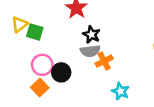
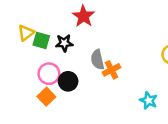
black star: (91, 35) -> (64, 43), moved, turned -30
gray semicircle: (90, 51) -> (97, 60), turned 84
cyan star: (121, 91) -> (149, 100), moved

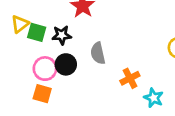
orange cross: (112, 70) -> (130, 78), moved
black circle: (68, 81) -> (66, 64), moved
orange square: (46, 97) -> (42, 94), turned -30

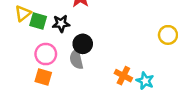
gray semicircle: (98, 53) -> (76, 59), moved
black circle: (66, 64) -> (83, 44), moved
orange cross: (130, 78) -> (123, 76), moved, turned -36

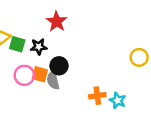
orange cross: (123, 76) -> (97, 96), turned -35
orange square: (43, 77) -> (40, 74), moved

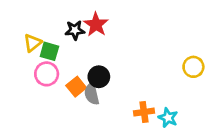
black star: (39, 47) -> (75, 30), moved
orange square: (40, 74) -> (76, 87), turned 35
pink circle: (24, 75) -> (47, 74), moved

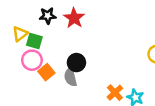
black star: (75, 30) -> (48, 16), moved
orange square: (76, 87) -> (46, 72), moved
orange cross: (144, 112) -> (115, 93), turned -35

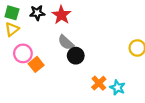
green square: (34, 41) -> (12, 13), moved
black circle: (76, 63) -> (76, 56), moved
gray semicircle: (70, 77) -> (66, 42), moved, turned -35

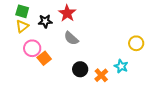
black star: (37, 13) -> (45, 21), moved
black circle: (76, 56) -> (80, 69), moved
cyan star: (118, 88) -> (121, 66), moved

